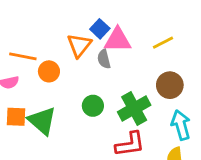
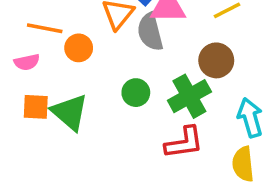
gray semicircle: (104, 59) -> (150, 32), size x1.5
brown circle: (170, 85) -> (216, 60), moved

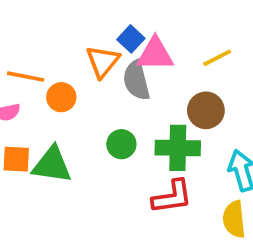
green cross: (189, 96) -> (178, 148), turned 30
green triangle: (70, 112) -> (52, 165), turned -33

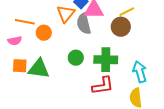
brown circle: (206, 110) -> (121, 27), moved

